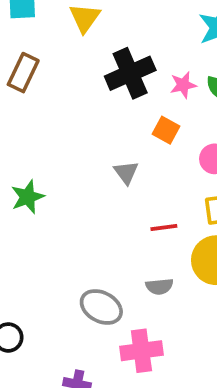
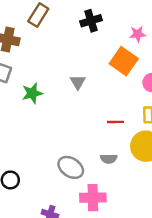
black cross: (130, 73) -> (91, 21), moved, size x0.7
orange square: (166, 130) -> (124, 61), size x1.6
gray triangle: (126, 172) -> (78, 82), moved

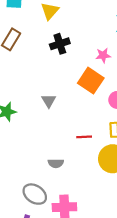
gray semicircle: (109, 159) -> (56, 163), moved
gray ellipse: (71, 167) -> (35, 194), moved

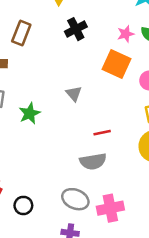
red line: (84, 137) -> (102, 133), moved
gray semicircle: (56, 163) -> (93, 161), size x1.5

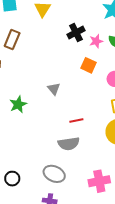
black cross: (76, 29) -> (76, 33), moved
orange square: (117, 64) -> (88, 65), size x0.7
pink cross: (110, 208) -> (99, 181), moved

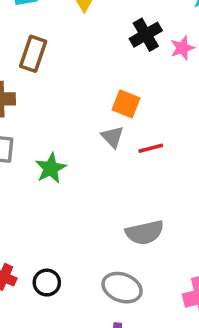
orange square: (88, 65) -> (126, 104), moved
red line: (76, 121) -> (151, 148), moved
black circle: (12, 179) -> (47, 283), moved

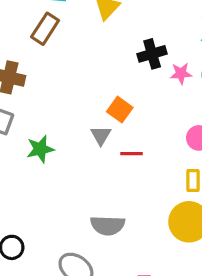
brown rectangle: (33, 54) -> (45, 29), moved

